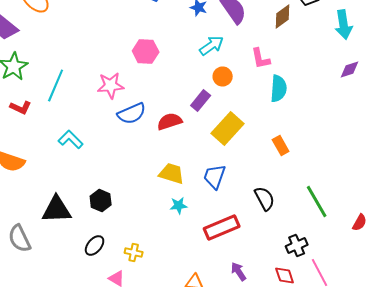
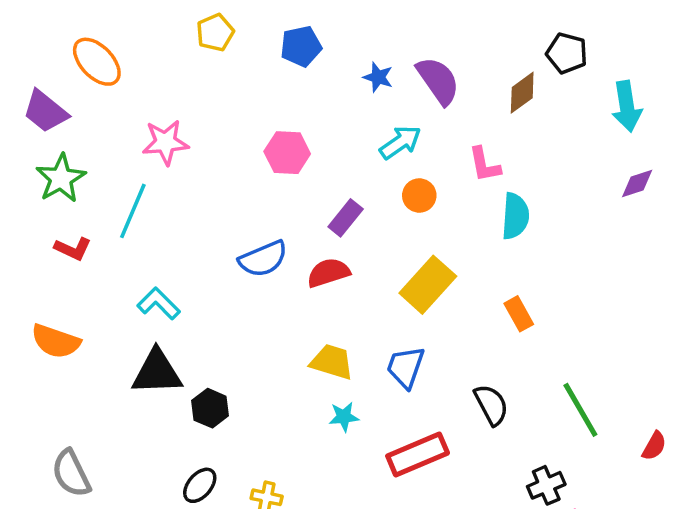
pink star: (111, 86) -> (165, 142), moved
purple rectangle: (201, 100) -> (346, 218), moved
black triangle: (57, 210) -> (157, 372), moved

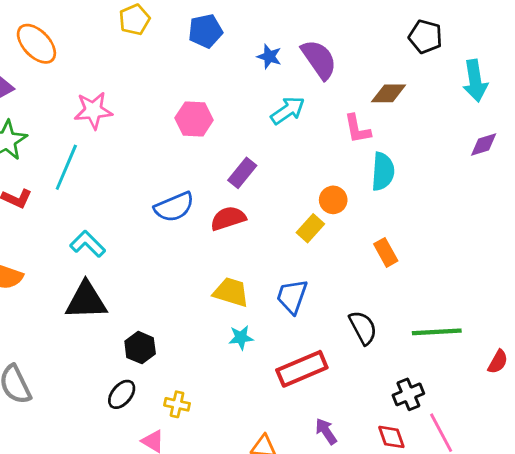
brown diamond: (522, 93) -> (389, 93), moved, turned 36
orange circle: (419, 196) -> (333, 200), moved
yellow rectangle: (428, 285) -> (310, 228), size x0.6
black hexagon: (210, 408) -> (140, 348), moved
green line: (580, 410) -> (437, 332), turned -63

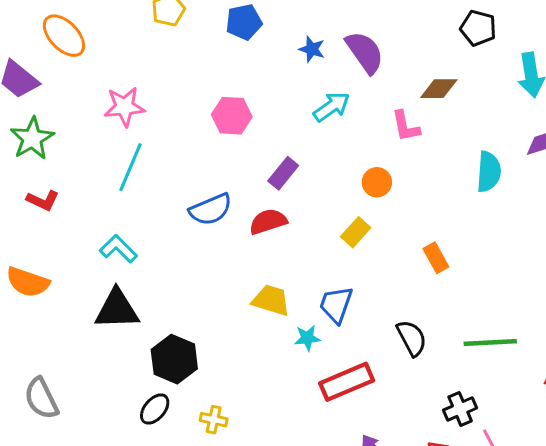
cyan line: (66, 167) -> (130, 167), moved
cyan semicircle: (383, 171) -> (489, 172), moved
orange circle: (333, 200) -> (377, 182), moved
cyan star: (241, 338) -> (307, 338), moved
black hexagon: (140, 348) -> (174, 359), size x1.4

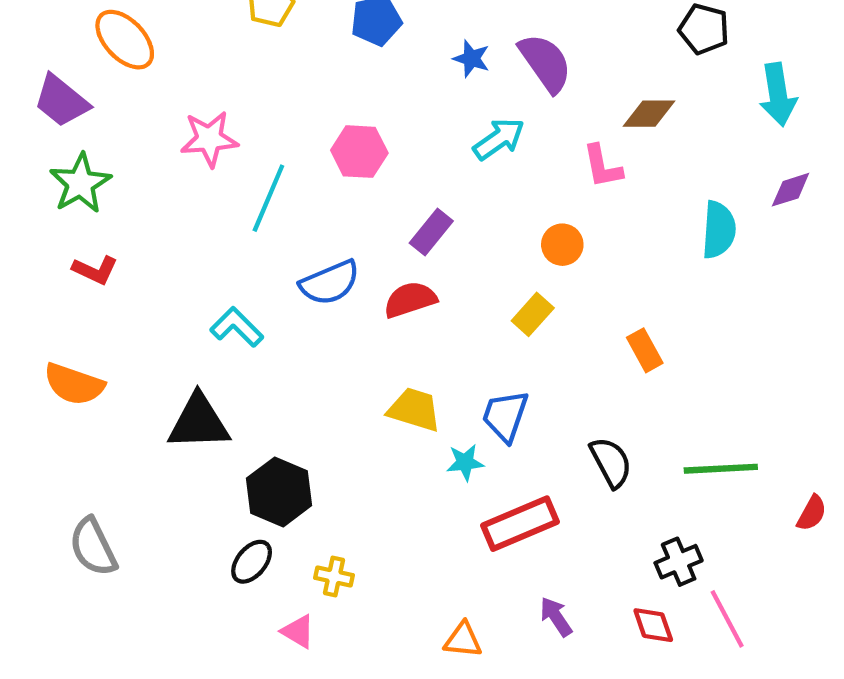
cyan line: (130, 167) -> (268, 198), moved
cyan L-shape: (118, 249) -> (237, 327), moved

